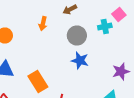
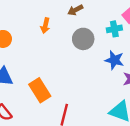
blue star: (80, 60) -> (114, 60), moved

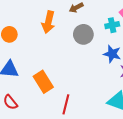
orange arrow: (45, 26) -> (48, 22), size x1.5

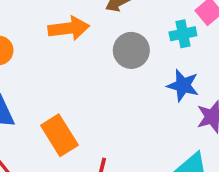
orange arrow: (48, 22) -> (69, 28), turned -110

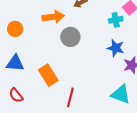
gray circle: (131, 50) -> (70, 37), moved

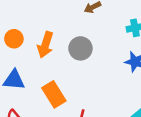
orange arrow: (53, 17) -> (45, 45), moved, turned 115

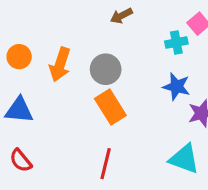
orange rectangle: (54, 94) -> (110, 107), moved

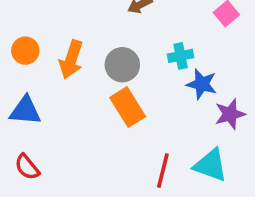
cyan cross: (176, 42) -> (181, 56), moved
red line: (106, 164) -> (163, 171), moved

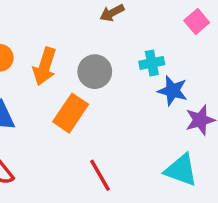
orange rectangle: (128, 107) -> (71, 113), moved, turned 66
red line: (163, 171) -> (100, 175), moved, turned -44

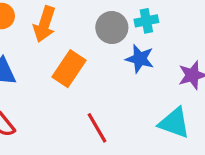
gray circle: (95, 72) -> (112, 28), moved
blue star: (173, 91) -> (140, 59), moved

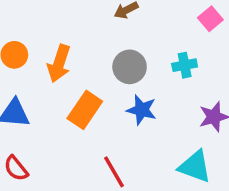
cyan cross: (146, 21) -> (185, 65), moved
blue star: (140, 59) -> (142, 110), moved

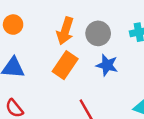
orange arrow: (59, 63) -> (65, 31), moved

